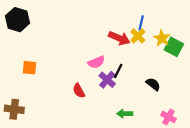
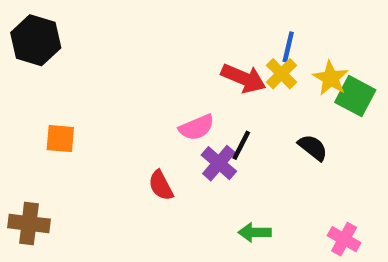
black semicircle: (153, 84) -> (313, 147), moved

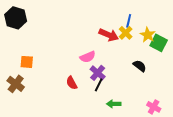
black line: (241, 145) -> (99, 85), moved
brown cross: (29, 223) -> (16, 84), moved, turned 30

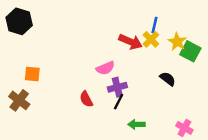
purple cross: (98, 73) -> (117, 87), turned 35

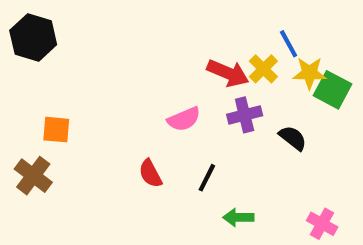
blue line: (154, 25) -> (289, 44), moved, turned -42
yellow star: (177, 42) -> (309, 73), turned -30
purple cross: (117, 87) -> (245, 115), moved

